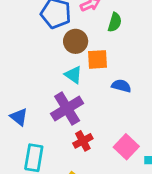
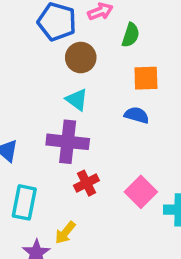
orange square: (97, 59) -> (146, 78), moved
purple cross: (67, 109) -> (68, 142), turned 36

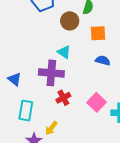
brown circle: (81, 58) -> (70, 21), moved
cyan triangle: (77, 100) -> (64, 52), moved
blue semicircle: (137, 115) -> (103, 61), moved

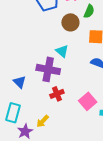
blue triangle: (15, 79) -> (20, 82), moved
cyan rectangle: (26, 111) -> (13, 113), moved

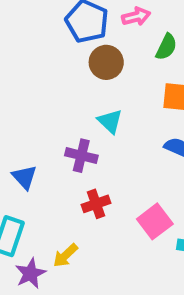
brown circle: (70, 22) -> (106, 62), moved
purple cross: (48, 69) -> (81, 156), size x0.7

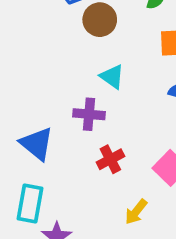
blue triangle: (24, 177) -> (37, 144), size x1.4
yellow arrow: (65, 255) -> (136, 212), moved

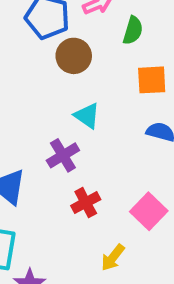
purple cross: (89, 114) -> (63, 155), turned -36

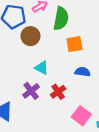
green semicircle: (133, 30) -> (61, 18), size x1.5
red cross: (86, 203) -> (58, 92), moved

